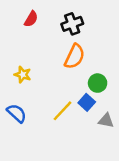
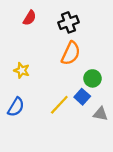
blue semicircle: (17, 113) -> (16, 107), turned 78

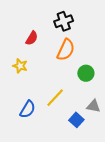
red semicircle: (30, 18) -> (32, 38), moved
blue square: (82, 97) -> (76, 120), moved
blue semicircle: (16, 107) -> (28, 109), moved

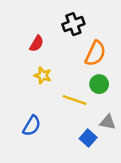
orange semicircle: (66, 50) -> (95, 53), moved
yellow star: (20, 66) -> (43, 76), moved
yellow line: (55, 98) -> (75, 100), moved, turned 66

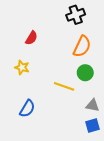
black cross: (73, 24) -> (76, 15), moved
yellow star: (43, 76) -> (22, 67), moved
blue square: (88, 138) -> (93, 125), moved, turned 32

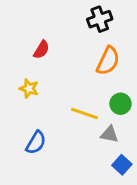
green circle: (85, 73) -> (121, 104), moved
gray triangle: (93, 105) -> (109, 134), moved
blue square: (93, 125) -> (122, 165), turned -32

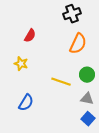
gray triangle: (109, 134) -> (87, 99), moved

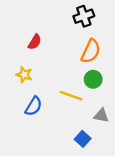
green circle: (87, 75) -> (93, 79), moved
blue semicircle: (26, 103) -> (34, 106), moved
blue square: (88, 119) -> (83, 139), moved

